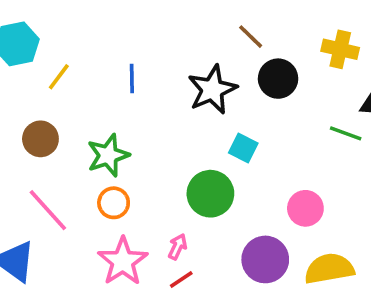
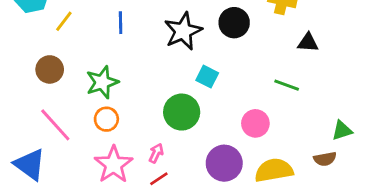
green line: (346, 133) -> (287, 85), moved

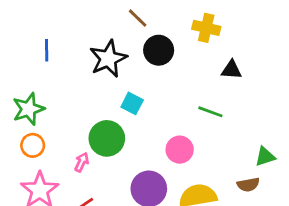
pink arrow: (156, 153) -> (82, 162), moved

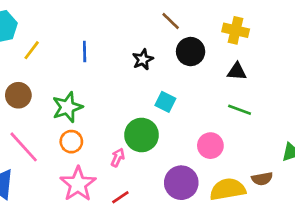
black star: (108, 59) -> (143, 59), size x0.6
black triangle: (231, 70) -> (237, 71), moved
brown semicircle: (248, 185) -> (262, 179), moved

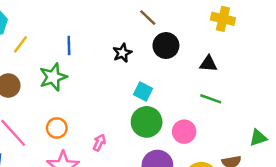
yellow cross: (236, 30) -> (223, 19), moved
green star: (67, 107) -> (53, 77), moved
green circle: (142, 135) -> (147, 122), moved

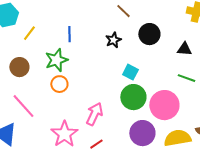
brown line: (148, 18) -> (123, 11), moved
orange circle: (57, 128) -> (59, 84), moved
pink circle: (184, 132) -> (164, 105), size x1.5
pink arrow: (99, 143) -> (94, 114), size x1.6

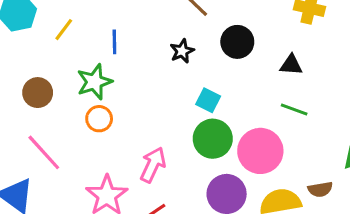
yellow line: (29, 33) -> (64, 30), moved

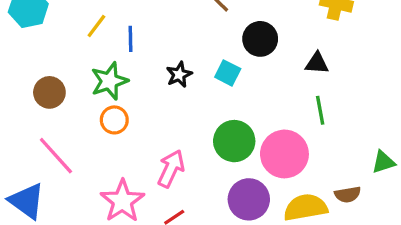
yellow line: (64, 30) -> (96, 26), moved
black star: (182, 51) -> (179, 75), moved
cyan square: (208, 100) -> (228, 73), moved
green line: (294, 109) -> (320, 110), turned 60

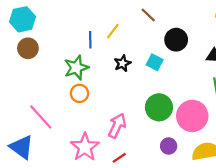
yellow line: (96, 26) -> (113, 31), moved
brown circle: (49, 92) -> (28, 48), moved
purple circle: (249, 199) -> (169, 146), size x0.6

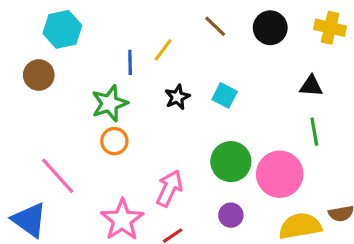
cyan hexagon: (23, 19) -> (62, 29), moved
black circle: (176, 40) -> (270, 28), moved
purple circle: (169, 146) -> (231, 215), moved

